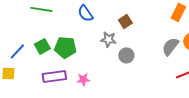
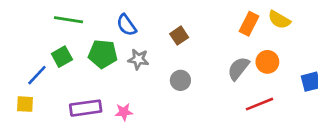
gray star: (108, 39) -> (138, 59), moved
green square: (42, 46) -> (62, 57), moved
green pentagon: (65, 47) -> (103, 54), moved

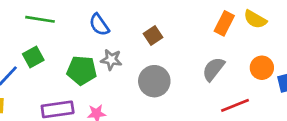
green pentagon: (103, 54) -> (82, 70), moved
orange circle: (267, 62) -> (262, 68), moved
gray circle: (180, 80) -> (154, 81), size x1.5

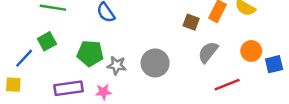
brown square: (153, 35) -> (191, 22), moved, turned -35
gray star: (111, 60) -> (117, 65), moved

